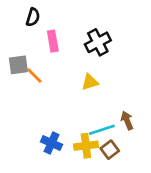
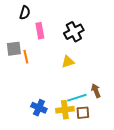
orange line: (34, 75) -> (26, 57), turned 32
brown square: (110, 150) -> (83, 113), turned 32

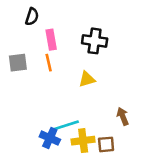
black cross: (74, 32) -> (95, 41), turned 36
orange line: (26, 57) -> (49, 63), moved
cyan line: (77, 98) -> (66, 125), moved

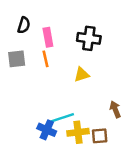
black semicircle: (32, 17) -> (24, 25), moved

